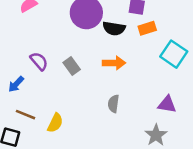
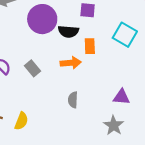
orange rectangle: (147, 28) -> (90, 46), moved, turned -70
cyan square: (174, 54) -> (125, 35), moved

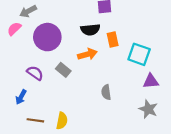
purple circle: (42, 19) -> (47, 37), moved
cyan square: (125, 35) -> (139, 54), moved
orange arrow: (71, 63) -> (87, 54), moved

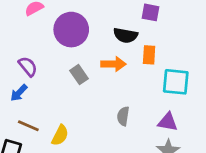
cyan square: (139, 54) -> (176, 82), turned -30
purple semicircle: (35, 73) -> (28, 66), moved
purple triangle: (151, 81) -> (168, 122), moved

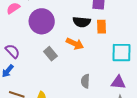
orange rectangle: (149, 55) -> (102, 27), moved
orange arrow: (113, 64) -> (75, 44), turned 30

